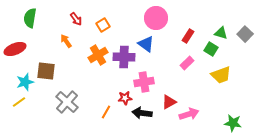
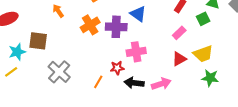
green square: (211, 49) -> (203, 19), turned 32
yellow trapezoid: (221, 75) -> (203, 54), moved
red triangle: (169, 102) -> (179, 59), moved
pink arrow: (189, 114) -> (161, 84), moved
green star: (233, 123) -> (210, 78), moved

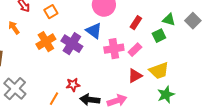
purple cross: (116, 27) -> (72, 44), turned 30
pink cross: (136, 52) -> (114, 49), moved
green star: (210, 78) -> (166, 95), turned -30

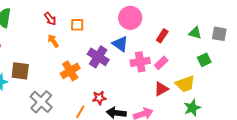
orange square: (51, 12) -> (77, 25), turned 32
gray square: (193, 21) -> (219, 34), turned -35
orange arrow: (14, 28) -> (53, 41), moved
green square: (159, 36) -> (204, 60), moved
orange cross: (46, 42) -> (70, 71), moved

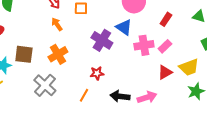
orange cross: (70, 71) -> (58, 54), moved
red star: (99, 98) -> (97, 73), moved

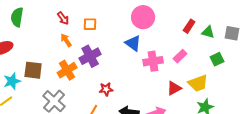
red rectangle: (166, 19) -> (189, 26), moved
purple cross: (102, 40) -> (90, 56), moved, turned 30
pink rectangle: (165, 46) -> (180, 56), moved

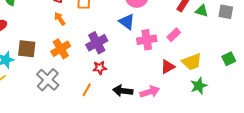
purple cross: (90, 56) -> (97, 43), moved
green square: (217, 59) -> (229, 59), moved

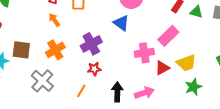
pink rectangle: (174, 35) -> (168, 36), size x1.5
pink cross: (147, 40) -> (144, 53), moved
black arrow: (123, 91) -> (117, 92), turned 84

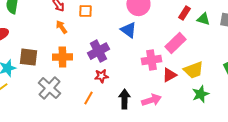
orange cross: (55, 50) -> (62, 57), turned 30

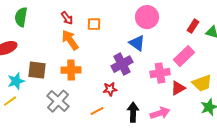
orange arrow: (61, 27) -> (70, 40), size x1.5
purple cross: (98, 51) -> (122, 64), moved
orange line: (88, 98) -> (97, 111), turned 32

